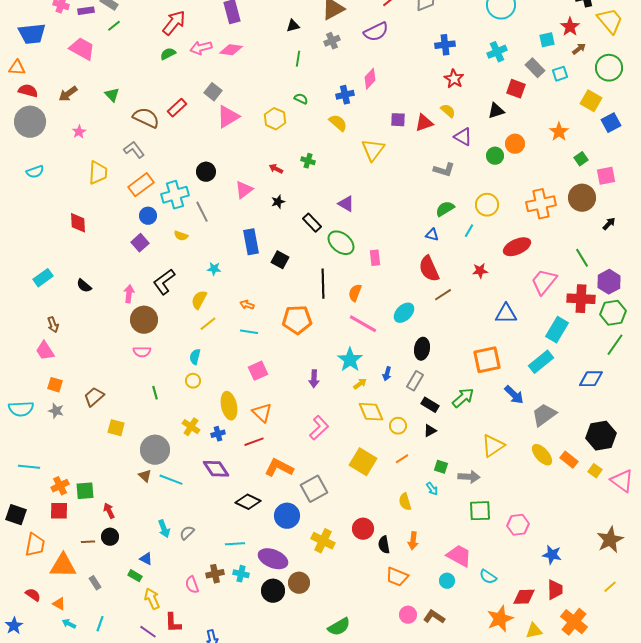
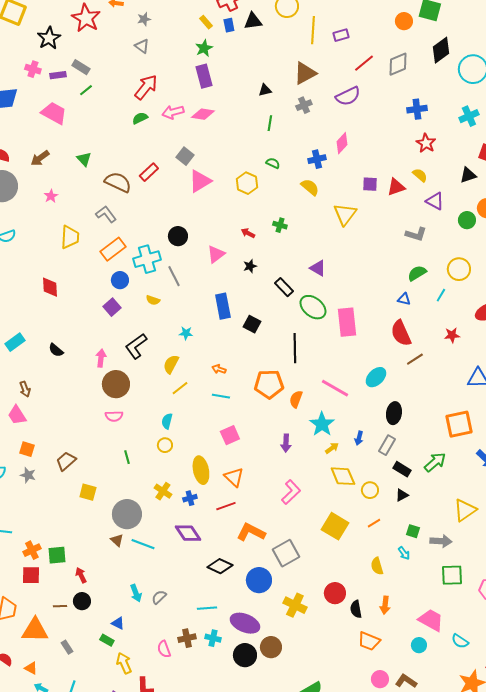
pink rectangle: (375, 258) -> (347, 322), size x1.8
orange semicircle: (355, 293) -> (296, 399), moved

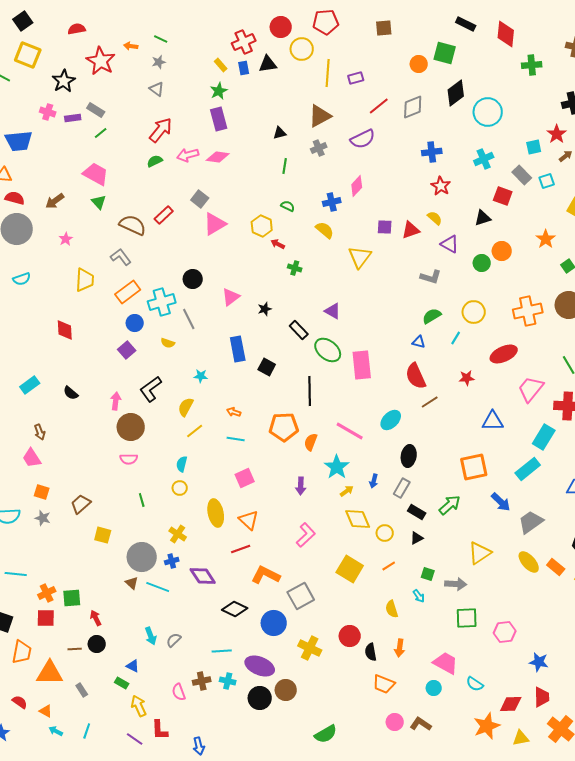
pink trapezoid: (54, 113) -> (96, 174), moved
red arrow: (248, 233) -> (278, 244), moved
blue cross: (190, 498) -> (172, 561), moved

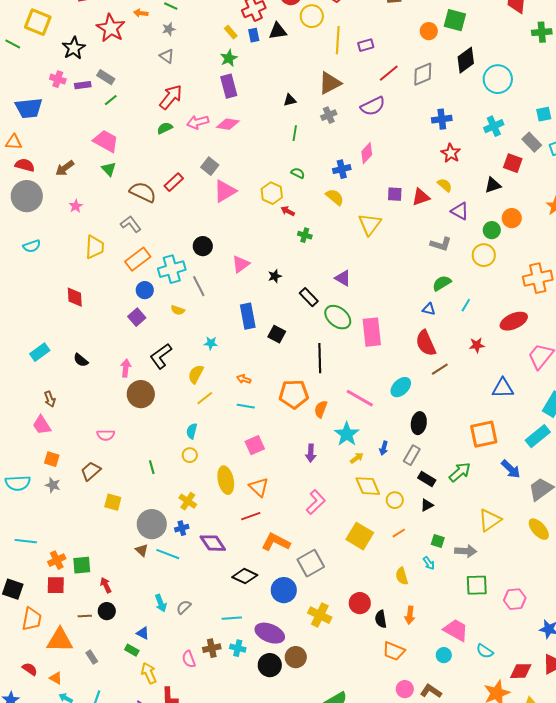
yellow circle: (474, 312) -> (484, 255), moved
pink semicircle: (129, 459) -> (106, 435), moved

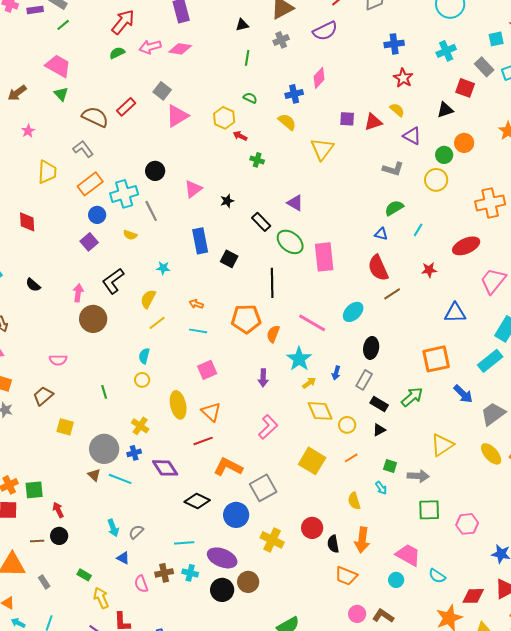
orange arrow: (410, 615) -> (362, 540), size x1.4
blue triangle: (143, 633) -> (123, 558), moved

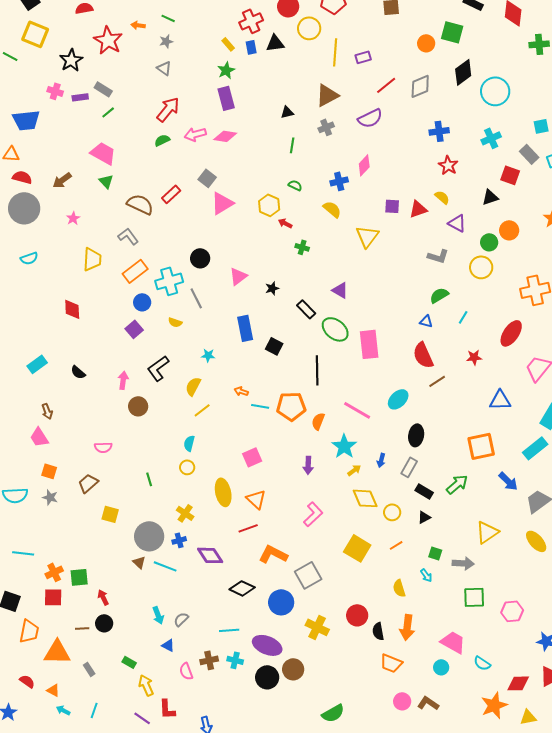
red ellipse: (466, 246) -> (511, 333), turned -32
brown circle: (93, 319) -> (138, 406), size x0.7
cyan line: (198, 331) -> (260, 406), moved

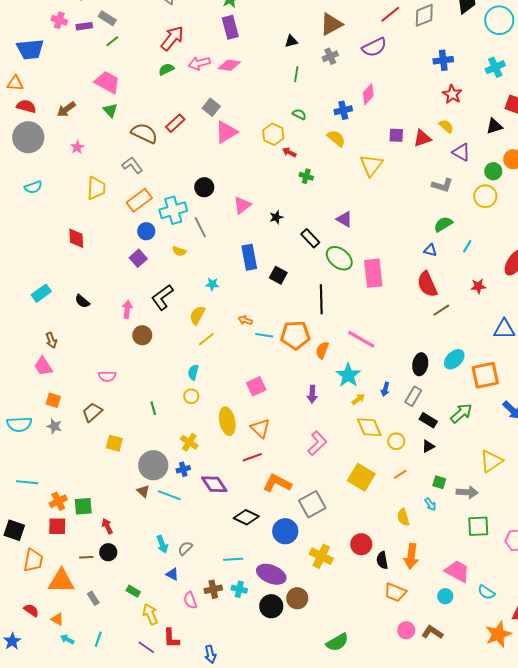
cyan ellipse: (398, 399) -> (454, 359), moved

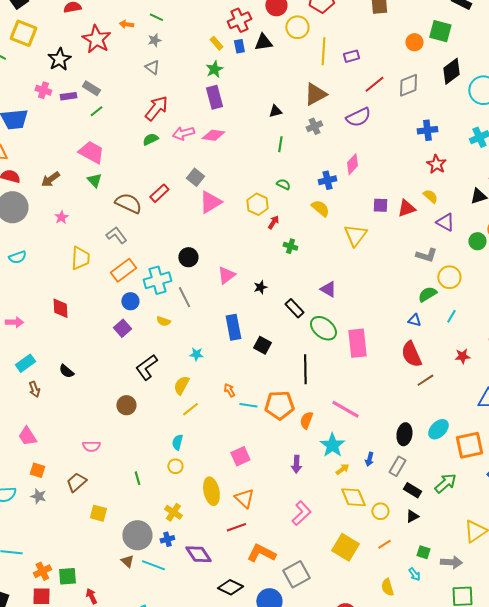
red arrow: (289, 152) -> (273, 222), turned 96
yellow circle: (485, 196) -> (449, 277), moved
pink arrow: (127, 309) -> (14, 322), moved, turned 84
orange arrow: (245, 320) -> (229, 390), turned 40
brown arrow: (51, 340) -> (34, 389), moved

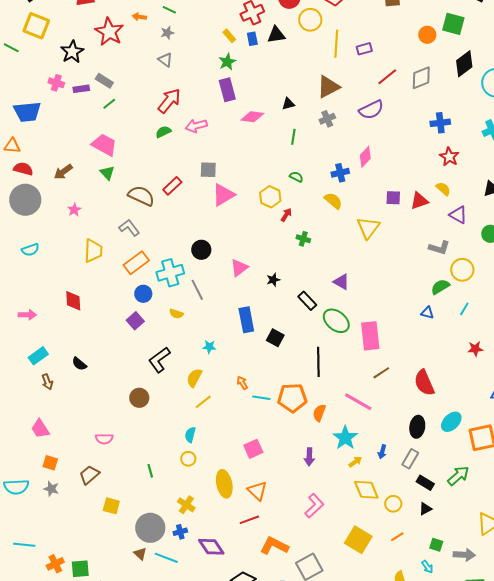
pink diamond: (213, 135) -> (252, 117), moved
gray square: (195, 177) -> (208, 170), turned -36
red semicircle: (411, 354) -> (424, 383), moved
brown line: (425, 380) -> (381, 373), moved

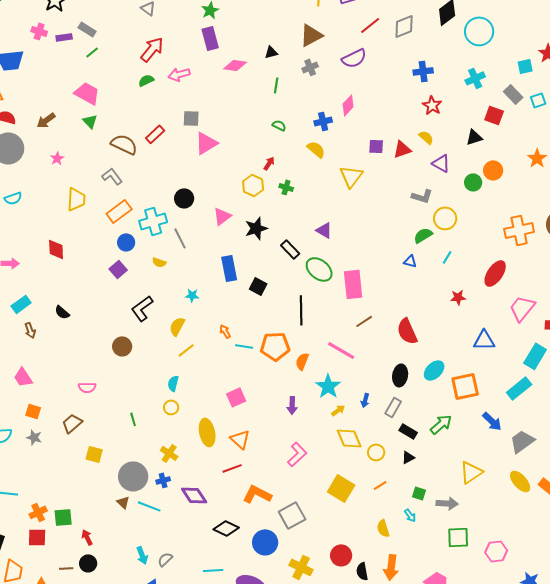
yellow hexagon: (270, 197) -> (253, 185), moved
black star: (273, 280) -> (256, 228), size x1.6

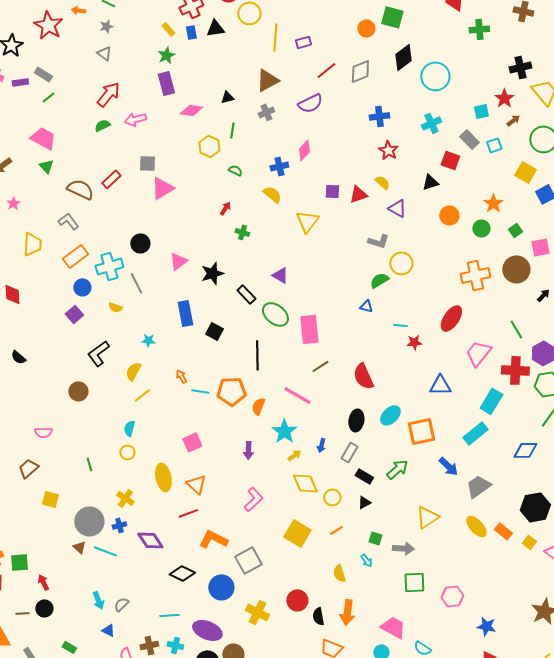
green circle: (473, 182) -> (481, 228), moved
yellow hexagon: (253, 185) -> (209, 146), moved
cyan line: (447, 257) -> (400, 325), moved, turned 64

